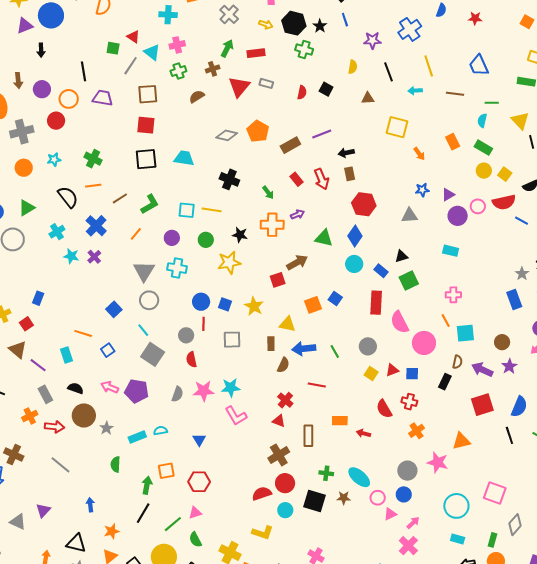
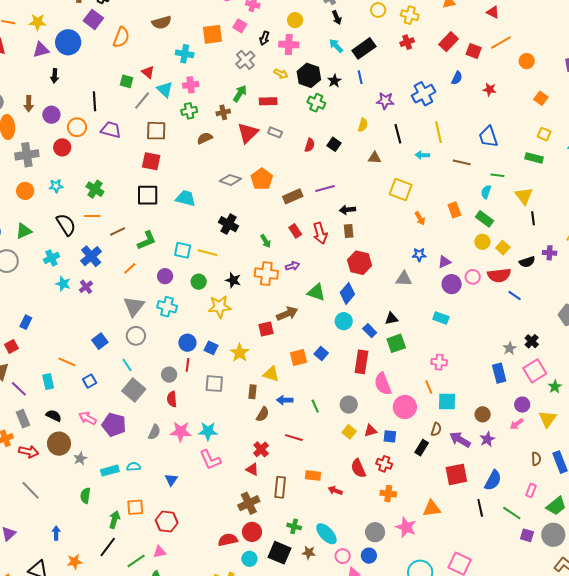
blue arrow: (304, 349) -> (285, 400), size x0.7
orange cross: (417, 431) -> (388, 494), turned 35

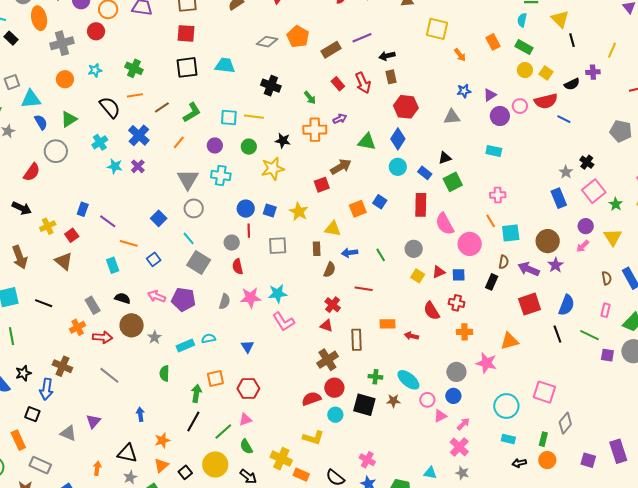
purple line: (19, 389) -> (108, 221), moved
brown circle: (483, 414) -> (548, 241), size x1.5

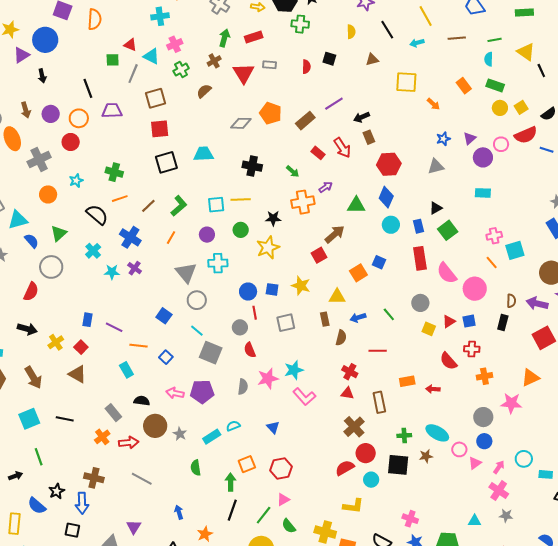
yellow square: (546, 73) -> (521, 107), turned 32
blue rectangle: (425, 173) -> (419, 226), turned 48
cyan square: (511, 233) -> (515, 250), moved
cyan circle: (506, 406) -> (524, 459), moved, size x0.7

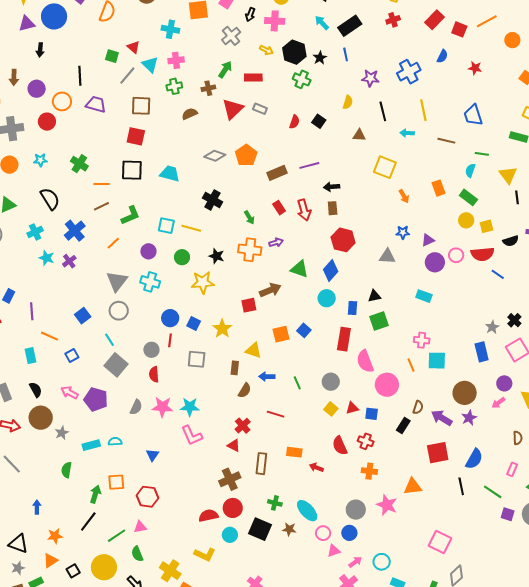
orange line: (120, 199) -> (102, 184), moved
purple line: (114, 327) -> (32, 311), turned 42
black semicircle: (142, 401) -> (36, 390), turned 35

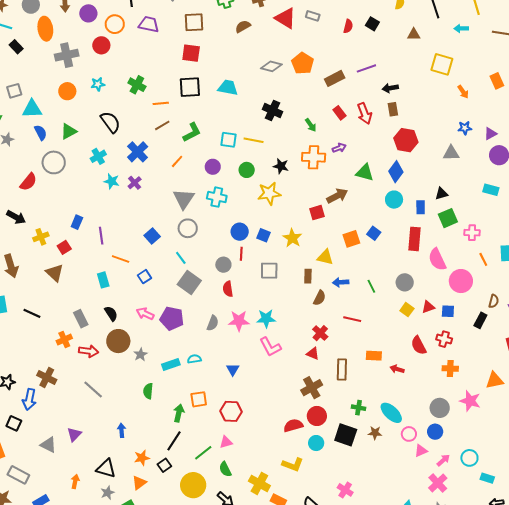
red triangle: (233, 109) -> (285, 18), turned -40
pink cross: (422, 340) -> (472, 233), moved
black square: (73, 571) -> (164, 465), moved

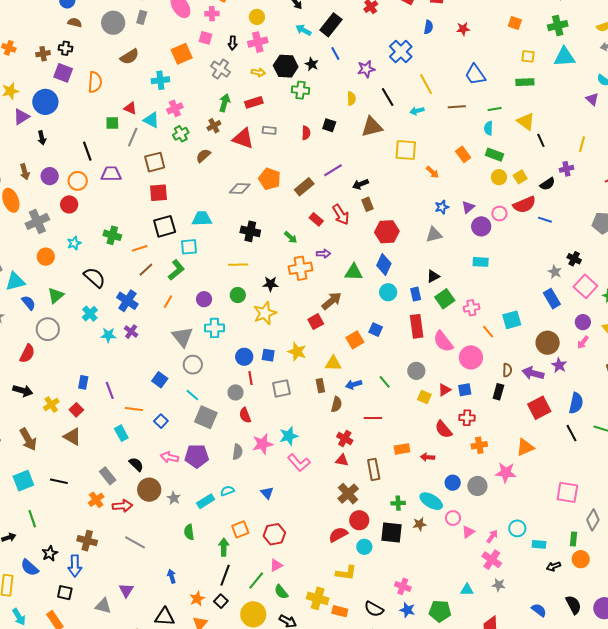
brown triangle: (414, 34) -> (372, 127), size x1.6
cyan square: (229, 140) -> (189, 247), moved
purple arrow: (339, 148) -> (323, 254), turned 32
blue circle: (435, 432) -> (453, 483), moved

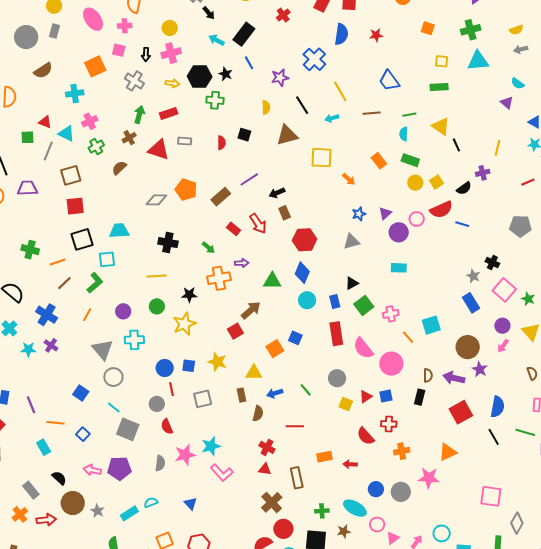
blue semicircle: (428, 27) -> (341, 34), size x1.5

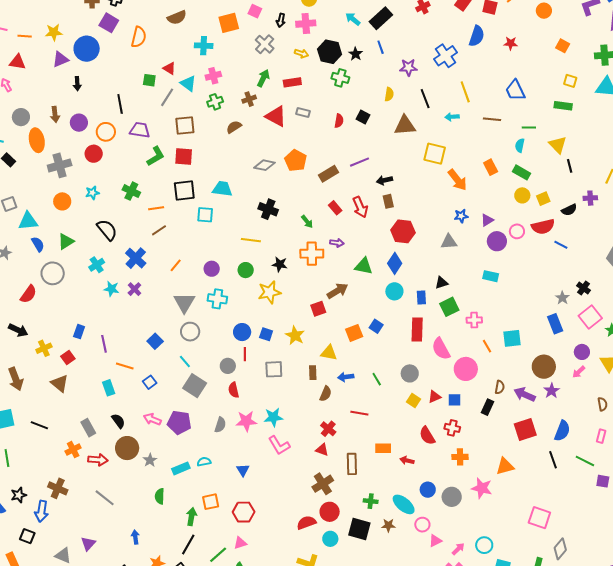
orange arrow: (349, 179) -> (457, 180), size x1.6
green L-shape: (95, 283) -> (156, 156), moved

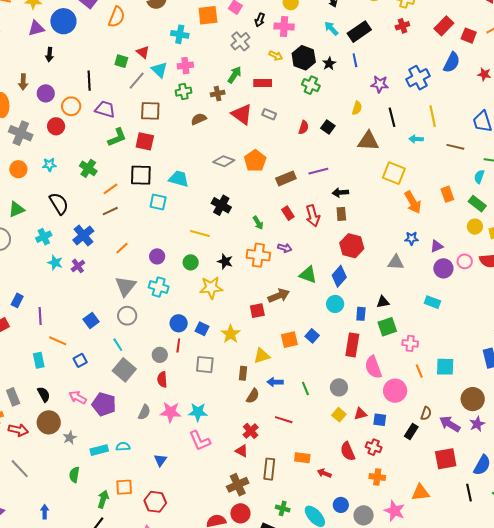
gray cross: (60, 165) -> (21, 133), turned 30
orange line: (156, 208) -> (110, 189), turned -35
yellow triangle: (329, 353) -> (262, 356), turned -36

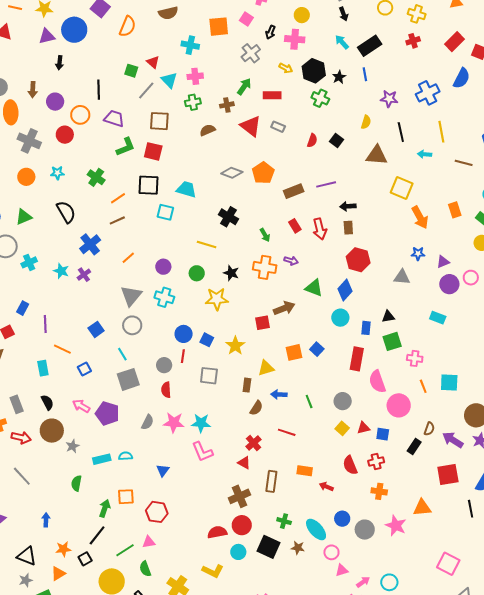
cyan cross: (44, 237) -> (29, 262), moved
gray square: (124, 370) -> (128, 379), turned 30
red cross: (374, 447) -> (376, 461), turned -35

